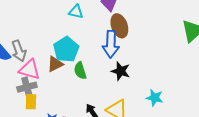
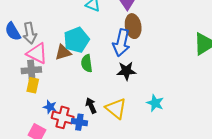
black star: (121, 71) -> (126, 71), turned -30

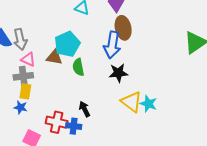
brown triangle: (63, 52) -> (54, 57), turned 30
pink triangle: (37, 53) -> (28, 59), size x0.7
blue star: (50, 107) -> (20, 107), moved
yellow triangle: (116, 109) -> (131, 102), moved

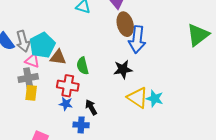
cyan pentagon: (67, 44) -> (42, 45), moved
blue arrow: (112, 45) -> (137, 39), moved
blue star: (20, 107) -> (66, 104), moved
red cross: (57, 122) -> (68, 86), moved

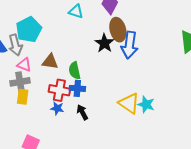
cyan pentagon: (42, 45) -> (29, 29), moved
black star: (123, 69) -> (104, 43), moved, turned -30
blue cross: (81, 125) -> (77, 88), moved

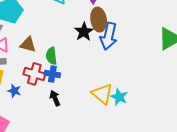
blue star: (57, 108) -> (14, 91), moved

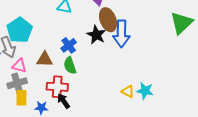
blue cross: (52, 74) -> (69, 45), moved, turned -35
yellow triangle: (102, 94) -> (128, 91), size x0.6
black arrow: (55, 98) -> (64, 101), moved

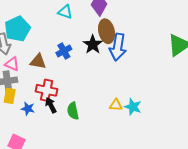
green semicircle: (70, 65) -> (73, 111), moved
yellow triangle: (128, 91) -> (116, 105), turned -32

